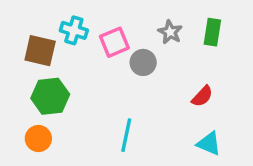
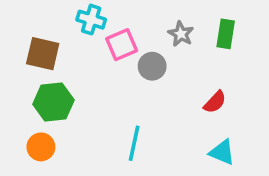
cyan cross: (74, 30) -> (91, 20), moved

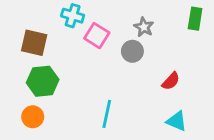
green rectangle: (226, 34) -> (195, 19), moved
pink square: (122, 45) -> (97, 36), turned -35
gray circle: (152, 66) -> (132, 51), moved

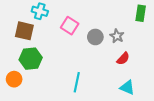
cyan cross: (73, 16) -> (40, 11), moved
gray star: (144, 27) -> (117, 36), moved
orange circle: (33, 117) -> (14, 79), moved

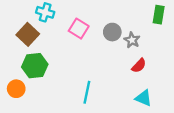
brown square: (24, 31) -> (28, 34), turned 30
gray circle: (95, 37) -> (112, 32), moved

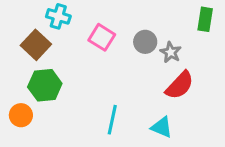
red semicircle: (139, 66) -> (180, 85), size x1.5
cyan triangle: (144, 98) -> (162, 127), moved

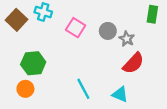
brown square: (36, 45) -> (16, 20), moved
orange circle: (21, 115) -> (25, 89), moved
cyan line: (112, 120) -> (83, 89), turned -40

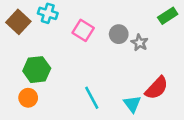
green rectangle: (152, 14) -> (168, 16), turned 48
red semicircle: (133, 63) -> (157, 88), moved
cyan triangle: (120, 94) -> (132, 104), turned 30

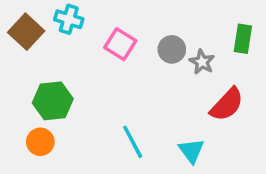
green rectangle: (168, 16) -> (243, 39), moved, turned -48
red semicircle: (157, 88) -> (227, 104), moved

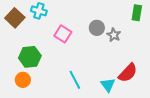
green rectangle: (243, 39) -> (137, 13), moved
pink square: (120, 44) -> (63, 34), moved
red semicircle: (227, 104) -> (128, 73), moved

